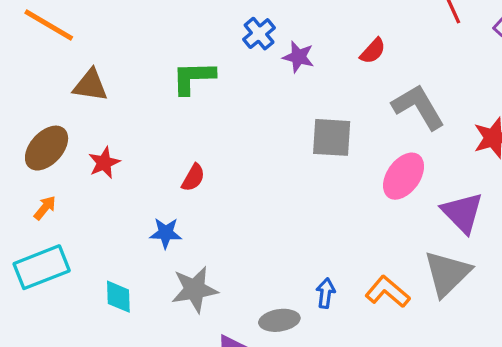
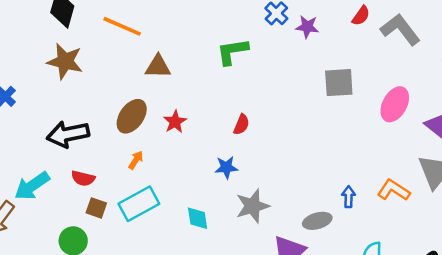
gray L-shape: (418, 107) -> (400, 29), moved

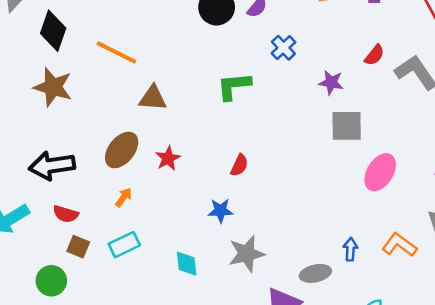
purple star: (307, 27) -> (331, 82), moved
pink ellipse: (395, 104) -> (380, 172), moved
cyan rectangle: (139, 204) -> (124, 245), size x0.7

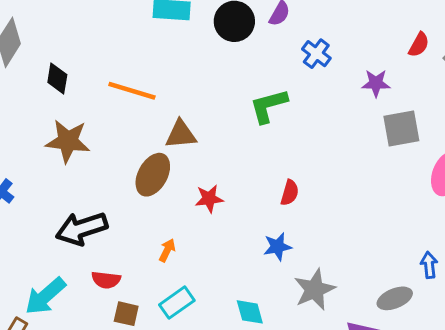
black diamond: (53, 31) -> (57, 79), size x0.7
brown ellipse: (122, 150) -> (153, 175), moved
red star: (168, 158) -> (209, 199), turned 30

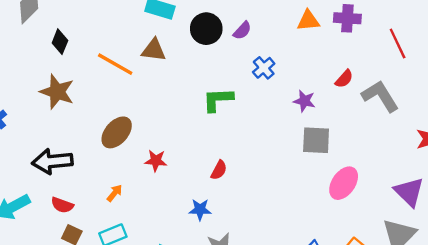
brown triangle: (181, 134) -> (154, 50), moved

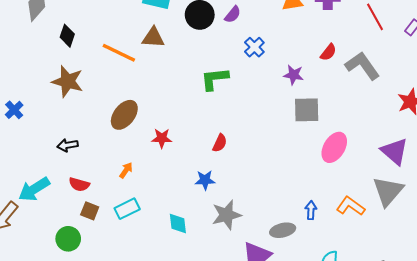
black arrow: (52, 161) -> (68, 145), size x0.6

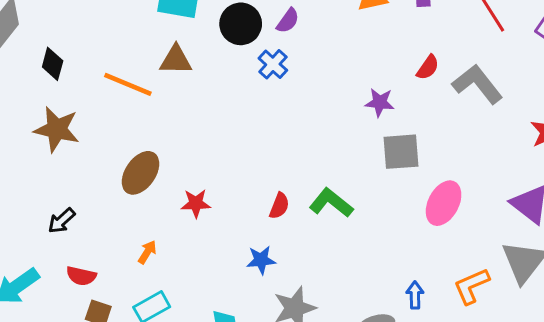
blue cross: (254, 47) -> (273, 64), moved
green L-shape: (215, 79) -> (331, 203), moved, turned 48
black arrow: (68, 145) -> (62, 221), turned -30
orange L-shape: (351, 206) -> (471, 286), turned -56

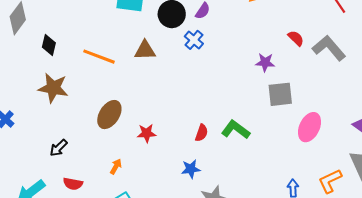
brown triangle: (176, 60) -> (145, 50), moved
red semicircle: (428, 67) -> (296, 38), turned -78

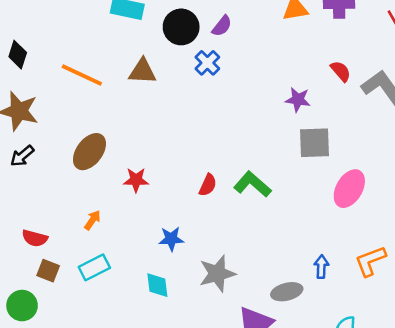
black arrow: (59, 148) -> (22, 156), moved
blue star: (191, 169) -> (171, 239), moved

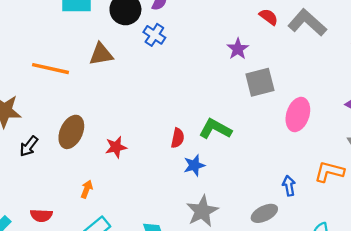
purple star: (298, 100) -> (238, 49), turned -30
black arrow: (22, 156) -> (29, 146), moved
blue star: (171, 239) -> (194, 165), moved
orange L-shape: (370, 261) -> (329, 172), turned 48

